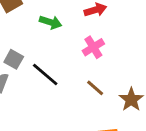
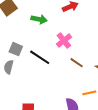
pink cross: (93, 47) -> (64, 41), moved

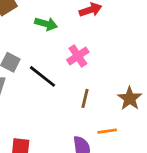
brown line: (77, 63) -> (85, 98), moved, turned 64

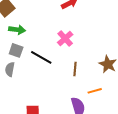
green arrow: (46, 24) -> (17, 30), moved

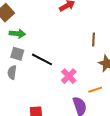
pink cross: (65, 39) -> (69, 76), moved
brown line: (75, 69) -> (93, 40), moved

